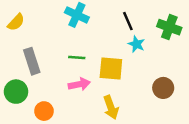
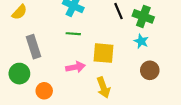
green cross: (169, 27) -> (143, 16), moved
cyan star: (136, 44) -> (141, 41), moved
green line: (77, 58) -> (73, 34), moved

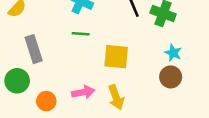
cyan star: (141, 41) -> (173, 53), moved
pink arrow: (75, 67) -> (83, 92), moved

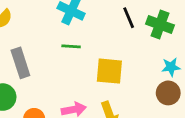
cyan star: (173, 53) -> (171, 67), turned -30

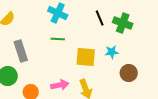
cyan star: (171, 67) -> (112, 52), moved

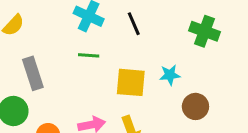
black line: (100, 18) -> (134, 24), moved
green cross: (123, 23) -> (205, 31), moved

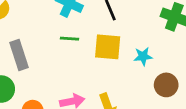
yellow square: (131, 82) -> (108, 47), moved

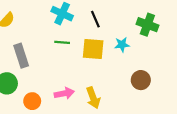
cyan star: (143, 56) -> (122, 45), moved

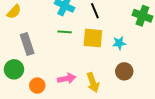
cyan star: (122, 45) -> (119, 43), moved
brown circle: (141, 80) -> (124, 71), moved

